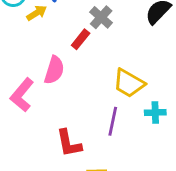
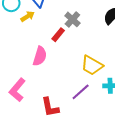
pink L-shape: (22, 95) -> (17, 90), moved
purple line: (113, 121) -> (81, 92), turned 36

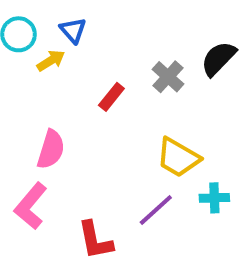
gray cross: (72, 19) -> (168, 77), moved
pink semicircle: (40, 56) -> (51, 149), moved

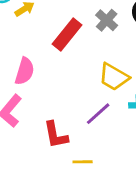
red rectangle: (111, 97) -> (67, 34), size x1.6

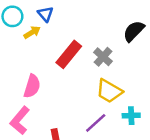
gray cross: (107, 20) -> (103, 57), moved

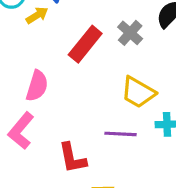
gray cross: (103, 57) -> (130, 33), moved
purple line: (96, 123) -> (120, 134), turned 45

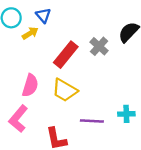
yellow trapezoid: (138, 92) -> (65, 90), moved

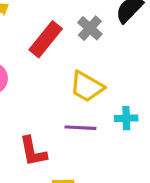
yellow trapezoid: (65, 90) -> (87, 87), moved

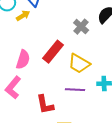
red rectangle: (46, 39) -> (53, 52), moved

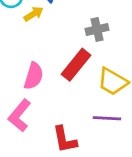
gray cross: (81, 27) -> (97, 29), moved, turned 35

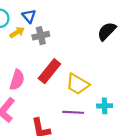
gray cross: (97, 29) -> (41, 36), moved

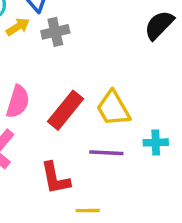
red rectangle: (49, 71) -> (66, 110), moved
yellow trapezoid: (78, 84) -> (113, 108), turned 30

